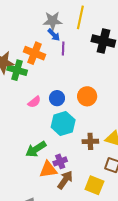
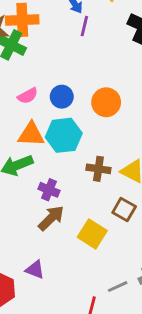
orange cross: (35, 53) -> (22, 20), moved, turned -35
purple cross: (60, 161) -> (49, 190), turned 32
orange triangle: (48, 169) -> (31, 134), moved

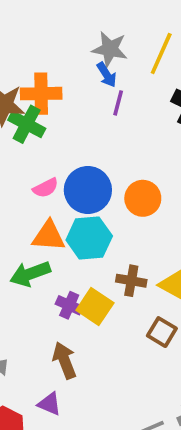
blue circle: (62, 97) -> (88, 190), size x1.6
brown arrow: (51, 218) -> (65, 360), moved, turned -68
yellow square: (92, 234) -> (95, 307), moved

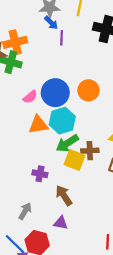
green arrow: (30, 274) -> (67, 143), moved
brown cross: (131, 281) -> (90, 151), moved
purple cross: (69, 305) -> (40, 174), moved

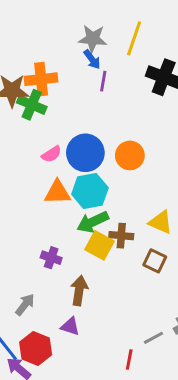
brown arrow: (64, 195) -> (79, 291), turned 35

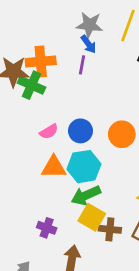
purple line: (103, 81) -> (82, 65), moved
blue circle: (85, 153) -> (80, 131), size x0.7
brown cross: (121, 236) -> (110, 229), moved

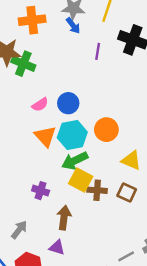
orange cross: (41, 62) -> (32, 20), moved
purple line: (82, 65) -> (98, 51), moved
orange circle: (122, 134) -> (106, 130), moved
orange triangle: (54, 167) -> (45, 136), turned 50

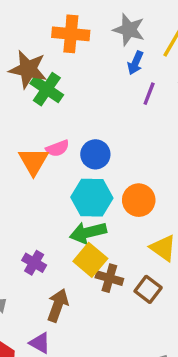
blue arrow: (73, 26) -> (135, 63), moved, turned 49
orange triangle: (45, 136) -> (34, 161), moved

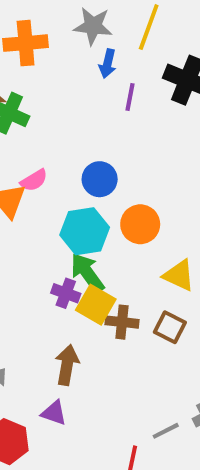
blue circle: (95, 154) -> (100, 179), moved
green arrow: (88, 232) -> (87, 273), turned 78
purple cross: (34, 263) -> (66, 293), moved

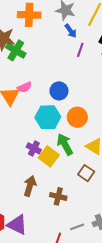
blue arrow: (108, 64) -> (71, 31), turned -56
green arrow: (87, 273) -> (65, 144), moved
brown cross: (122, 322) -> (58, 196), moved
purple triangle: (54, 413) -> (17, 225), moved, size x1.5

